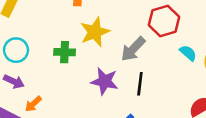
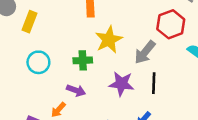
purple arrow: (14, 81) -> (76, 90), moved

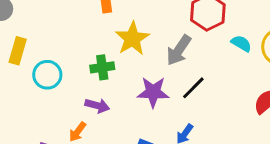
yellow rectangle: (29, 22) -> (18, 51), moved
black line: (154, 83) -> (193, 88), turned 48

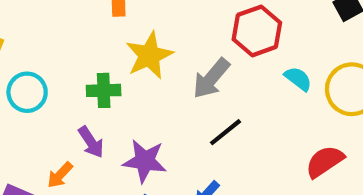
purple star: (153, 92) -> (145, 161), moved
purple arrow: (97, 106) -> (91, 142), turned 35

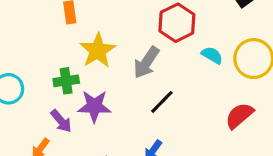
purple star: (145, 161) -> (94, 106), moved

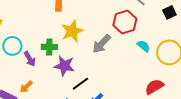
black line: (162, 102) -> (80, 84), moved
purple arrow: (61, 121) -> (30, 59), moved

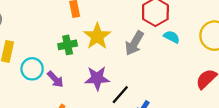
cyan semicircle: (144, 46) -> (172, 37), moved
green cross: (49, 47) -> (68, 45), moved

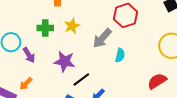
yellow star: (97, 36) -> (72, 26), size x0.7
cyan semicircle: (172, 37) -> (120, 55), moved, turned 64

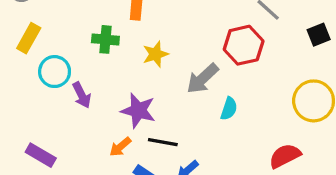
green cross: (45, 28) -> (105, 39), moved
black line: (81, 79) -> (163, 142), turned 42
orange arrow: (26, 84) -> (120, 147), moved

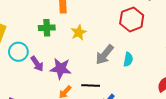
gray arrow: (203, 79) -> (105, 55), moved
purple star: (138, 111) -> (61, 69), moved

